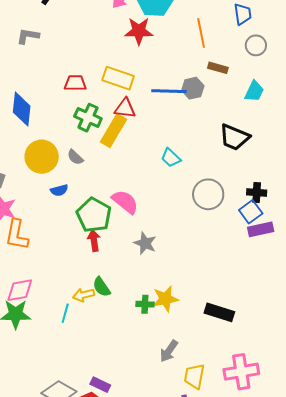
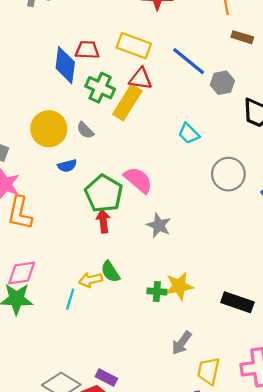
gray hexagon: (193, 88) -> (222, 83), moved
blue line: (169, 91) -> (189, 61), turned 36
blue diamond: (22, 109) -> (65, 65), moved

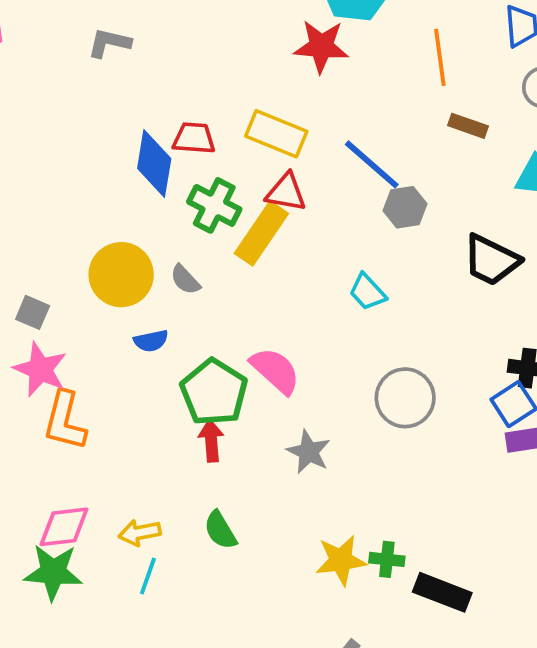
gray hexagon: (222, 83) -> (405, 207), moved
gray circle: (228, 174) -> (405, 398), moved
yellow arrow: (91, 280) -> (140, 533), moved
green cross: (157, 291) -> (387, 559), moved

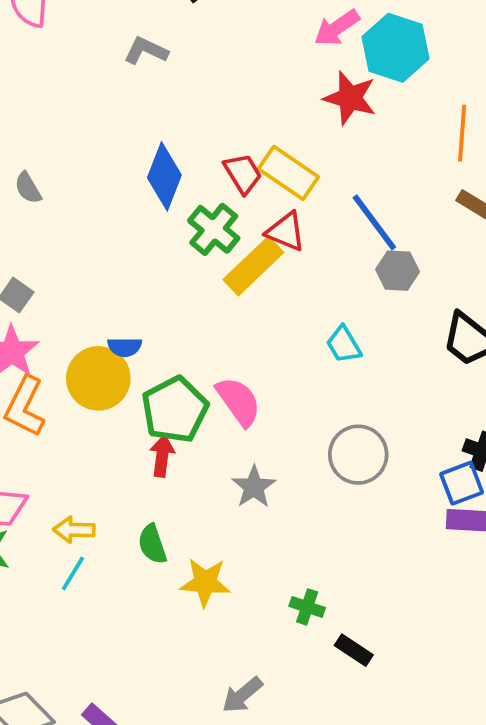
red trapezoid: (194, 138) -> (243, 174), moved, turned 42
yellow circle: (121, 275) -> (98, 378), moved
gray semicircle: (185, 280) -> (28, 188), moved
yellow star: (341, 560) -> (205, 582), moved
black rectangle: (442, 592) -> (354, 650), size x0.7

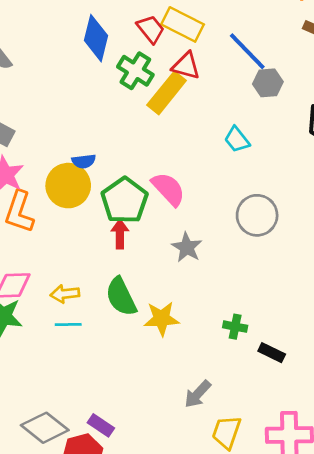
green semicircle: (152, 544) -> (121, 297), size x1.4
cyan line: (73, 573) -> (68, 324), turned 65

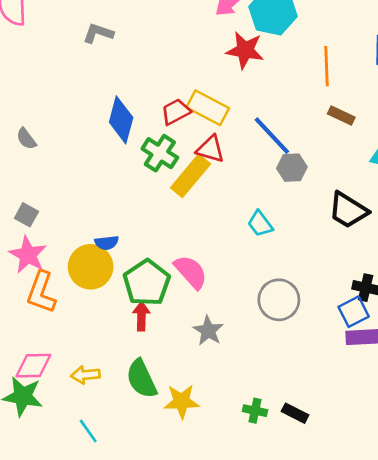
red trapezoid: (151, 29) -> (176, 112), turned -80
cyan line: (68, 324) -> (88, 431), moved, turned 55
black rectangle: (272, 353) -> (295, 413), moved

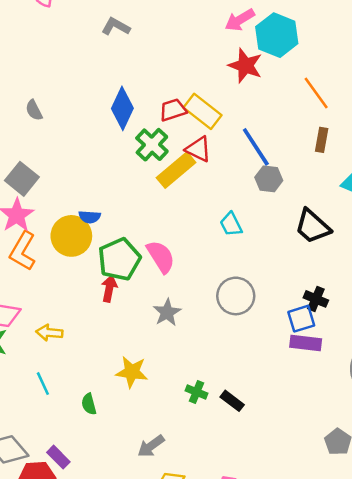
orange line: (327, 66) -> (316, 93), turned -44
brown rectangle: (341, 115) -> (322, 140), turned 65
gray square: (26, 215) -> (22, 179), size x1.5
green semicircle: (142, 379) -> (89, 404), moved, size x0.6

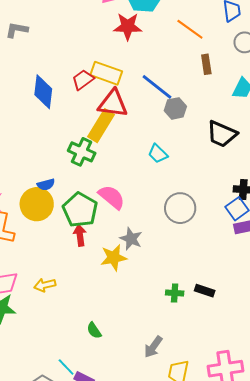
green cross: (152, 145) -> (82, 152), moved
red triangle: (198, 149) -> (113, 104), size x1.4
yellow star: (132, 372) -> (114, 258), moved
cyan line: (43, 384) -> (66, 367), moved

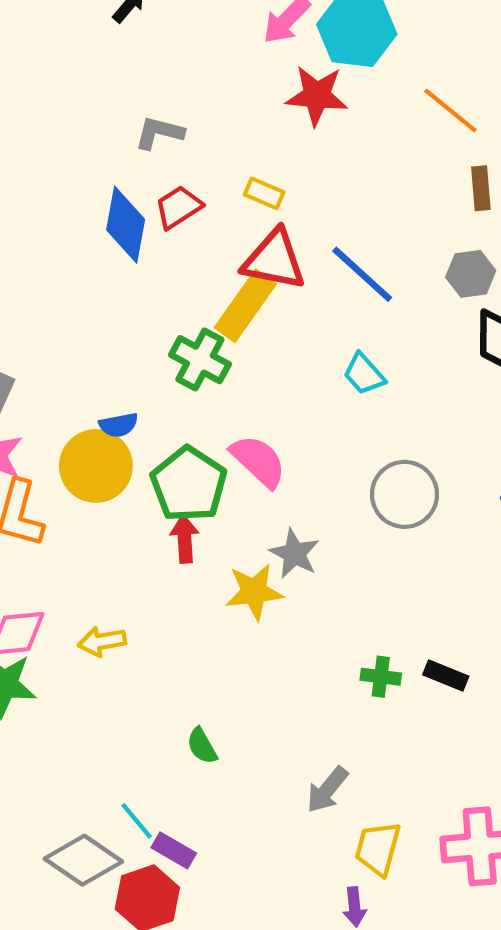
gray L-shape: (17, 30) -> (159, 133), moved
yellow rectangle: (106, 73) -> (264, 193), size x0.6
red trapezoid: (83, 80) -> (178, 207), moved
blue line: (157, 87) -> (362, 274), moved
gray hexagon: (175, 108) -> (471, 274), moved

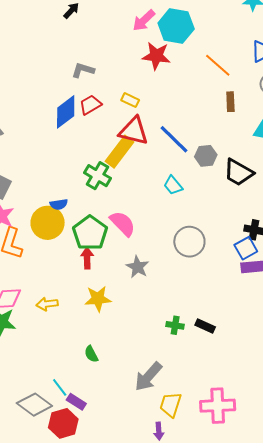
blue diamond: (126, 225) -> (66, 112), turned 40
gray hexagon: (471, 274) -> (206, 156), moved
yellow star: (254, 592) -> (98, 299), moved
gray arrow: (327, 790) -> (148, 377), size x1.4

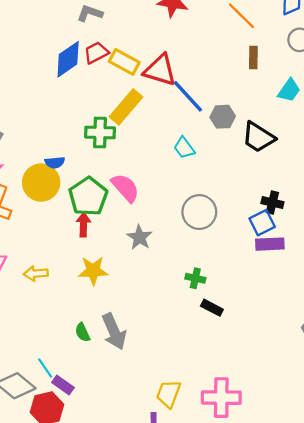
yellow rectangle: (130, 100) -> (124, 62), moved, size x1.5
red triangle: (134, 131) -> (160, 70), moved
green cross: (97, 176) -> (100, 132), turned -32
green cross: (175, 325) -> (195, 278), moved
gray arrow: (148, 377) -> (114, 331), moved, turned -68

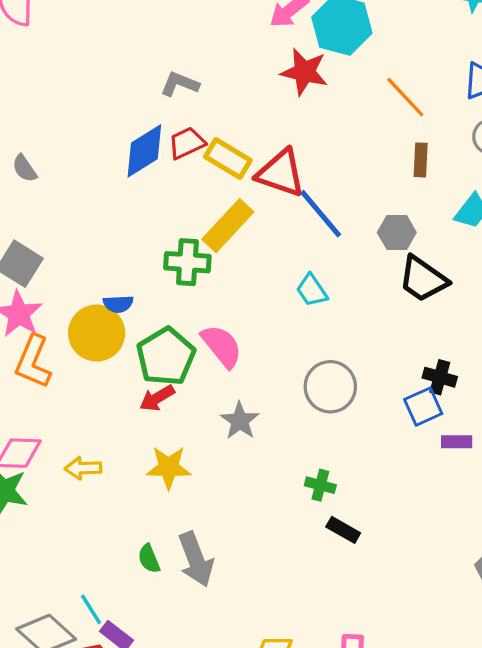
gray hexagon: (223, 117) -> (397, 233), moved
red arrow: (83, 224) -> (157, 398), turned -125
purple rectangle: (270, 244) -> (457, 442), moved, size x0.7

